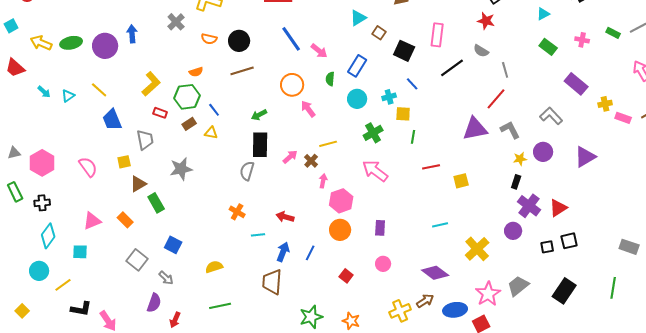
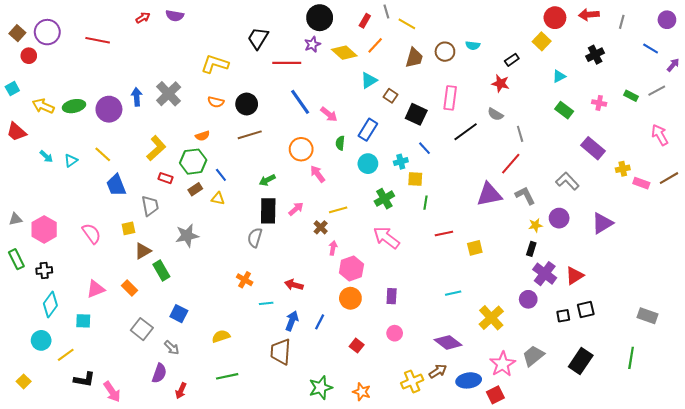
gray cross: (176, 22) -> (169, 94), moved, size x1.4
pink arrow: (290, 157) -> (296, 209), moved

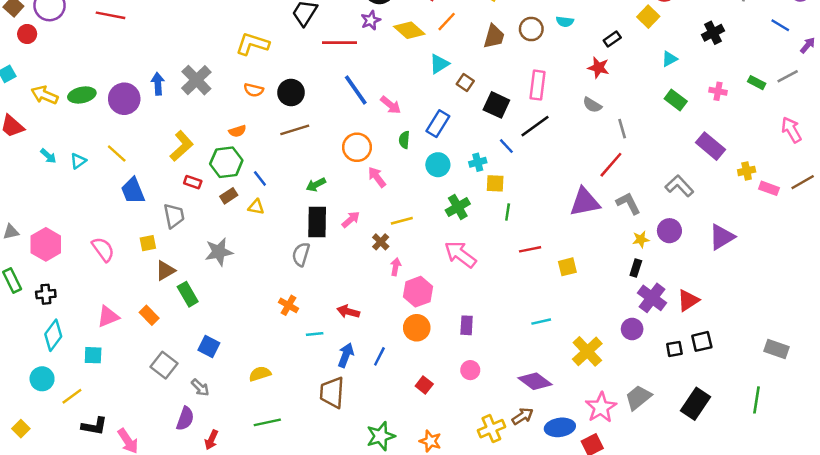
black line: (466, 132) -> (535, 126), moved

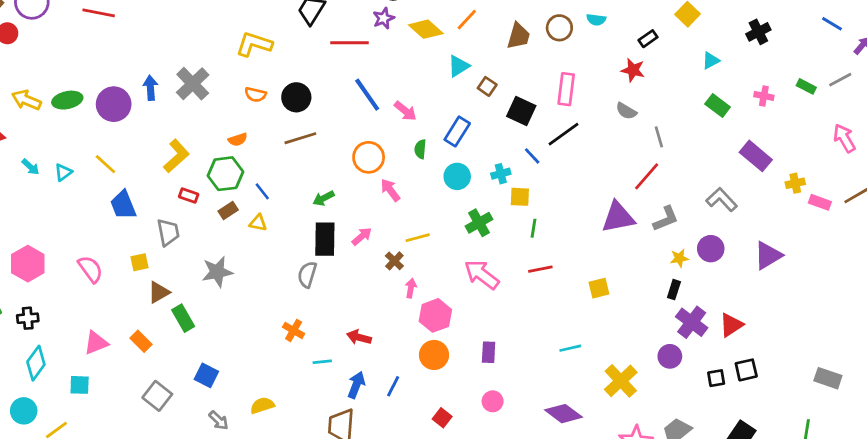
gray L-shape: (628, 203) -> (666, 219), turned 95
red line: (530, 249) -> (540, 269), moved
gray arrow: (200, 388) -> (219, 420), moved

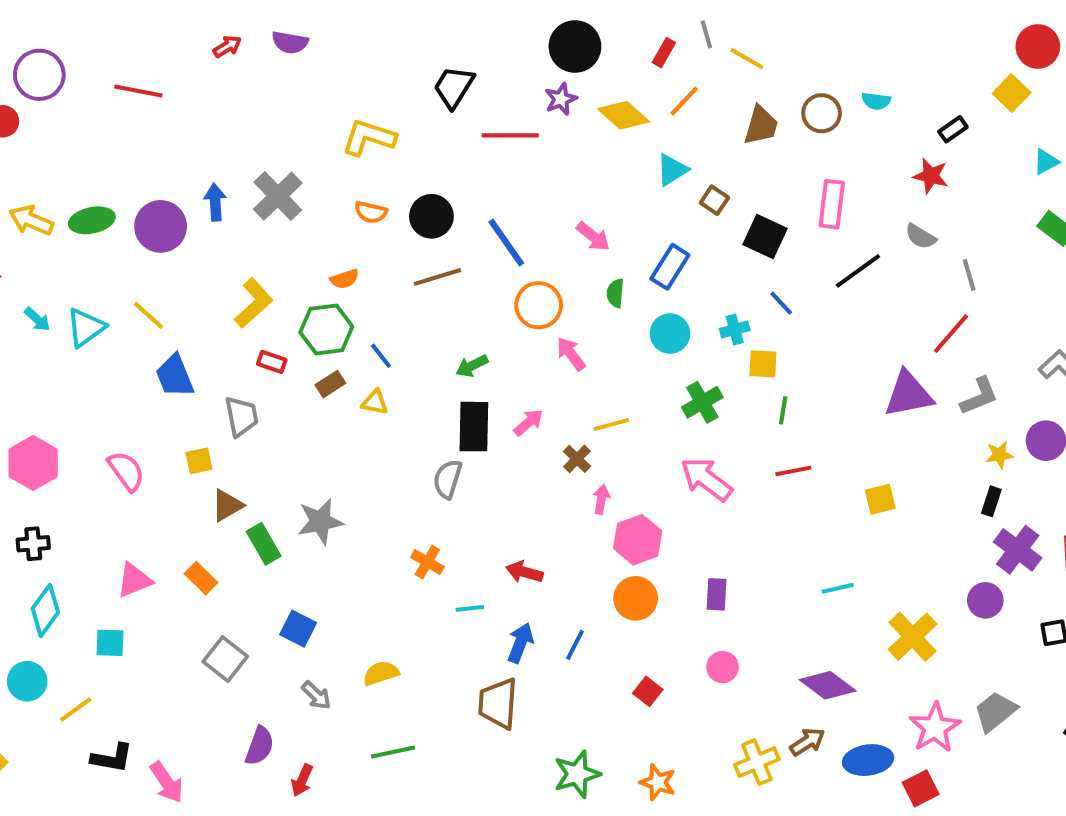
blue line: (367, 95) -> (506, 243), moved
black line: (563, 134) -> (858, 271), moved
cyan triangle: (63, 172) -> (86, 327), size x1.5
gray star: (217, 272) -> (320, 522), moved

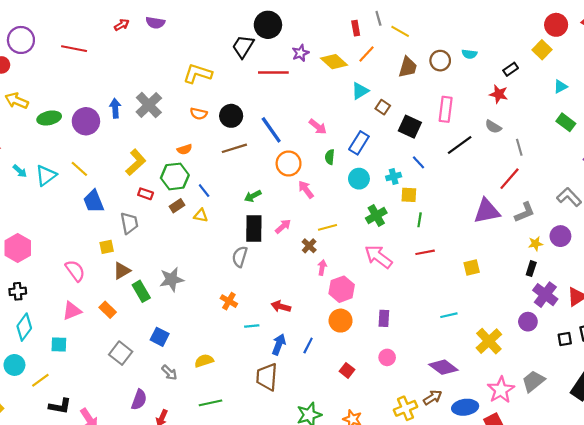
black circle: (575, 46) -> (268, 25), moved
red rectangle: (664, 53) -> (356, 28), turned -40
yellow arrow: (31, 220) -> (17, 101), moved
pink semicircle: (126, 471) -> (75, 271), moved

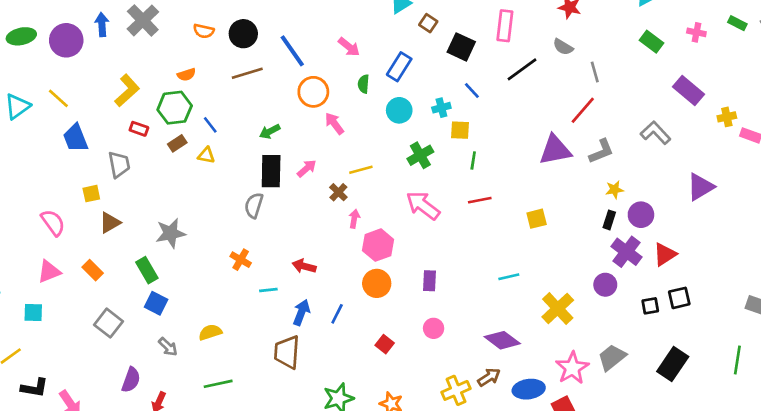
purple circle: (560, 236) -> (641, 215), moved
green rectangle: (141, 291) -> (147, 270), moved

